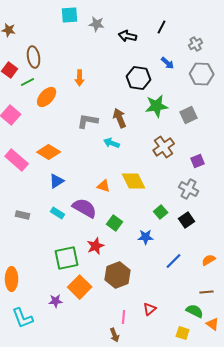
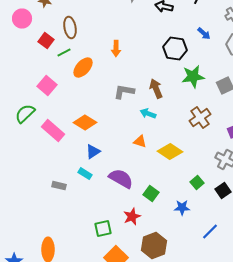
yellow diamond: (134, 181) -> (170, 152), turned -30
orange triangle: (104, 186) -> (140, 142), moved
cyan rectangle: (58, 213) -> (85, 174), moved
green square: (67, 258) -> (103, 229), size x0.7

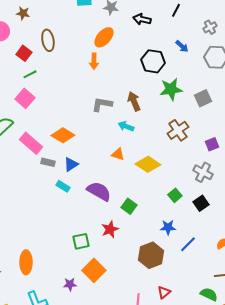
green line: (64, 53) -> (30, 74), moved
orange ellipse: (83, 68) -> (104, 37), moved
gray rectangle: (59, 186) -> (48, 162), moved
blue star: (182, 208) -> (168, 227), moved
brown hexagon: (154, 246) -> (151, 255), moved

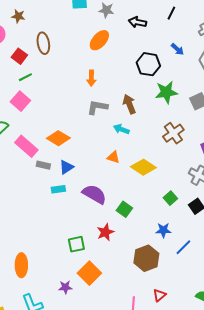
orange arrow: (94, 61) -> (91, 78), moved
cyan rectangle: (63, 186) -> (58, 189), turned -40

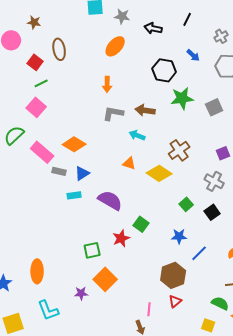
brown arrow: (129, 104) -> (145, 110), turned -60
brown cross: (173, 133) -> (179, 150), moved
green square: (124, 209) -> (141, 224), moved
brown hexagon: (146, 258) -> (173, 275), moved

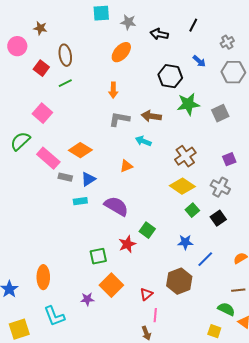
green line: (41, 83) -> (65, 83), moved
orange triangle: (129, 163) -> (126, 166), moved, turned -40
yellow diamond: (159, 173) -> (182, 186), moved
red triangle: (175, 301) -> (146, 294), moved

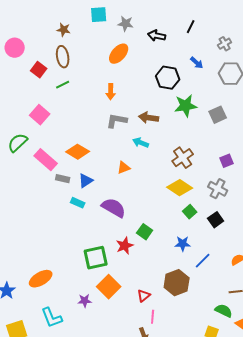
brown star: (40, 28) -> (64, 30), moved
cyan rectangle: (80, 201) -> (78, 203), turned 32
green square: (98, 256) -> (96, 258), size x1.4
orange ellipse: (43, 277) -> (41, 279), turned 60

